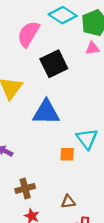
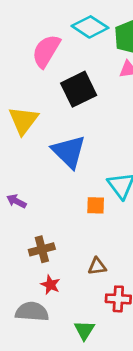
blue triangle: (46, 112) -> (69, 152), turned 44

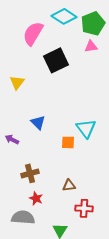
yellow triangle: (23, 120) -> (17, 82), size x0.7
blue triangle: (69, 152) -> (38, 122), moved, size x0.6

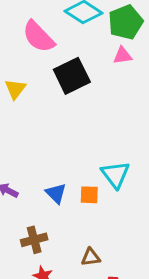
pink semicircle: (33, 33) -> (38, 37), turned -75
yellow triangle: (17, 82) -> (15, 89), moved
blue triangle: (38, 122) -> (56, 193), moved

